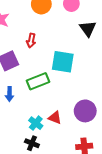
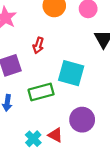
purple circle: (85, 111) -> (82, 120), moved

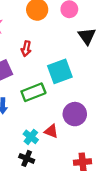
cyan square: (71, 73) -> (60, 71), turned -30

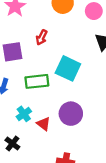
cyan square: (60, 71) -> (68, 68), turned 30
cyan cross: (31, 137) -> (24, 114), moved

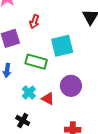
cyan square: (68, 68) -> (62, 46), turned -30
green rectangle: (37, 81) -> (36, 62), turned 30

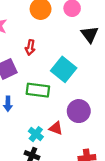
cyan square: (62, 46) -> (64, 69), turned -30
cyan cross: (29, 93) -> (36, 134), moved

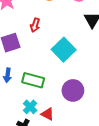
green rectangle: (38, 90) -> (33, 80), moved
red triangle: (56, 128) -> (47, 114), moved

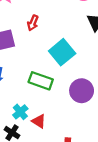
green rectangle: (33, 80) -> (41, 81), moved
purple circle: (73, 90) -> (82, 91), moved

